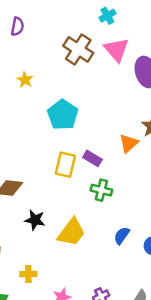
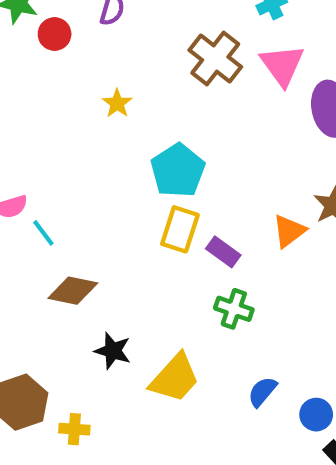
yellow rectangle: (65, 165) -> (180, 229), moved
yellow cross: (28, 274) -> (74, 429), moved

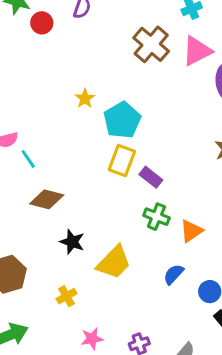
pink triangle: (282, 65) -> (197, 51), turned 36
yellow star: (117, 103) -> (85, 98), moved
orange triangle: (289, 231) -> (191, 231), moved
yellow cross: (74, 429) -> (66, 296), moved, turned -36

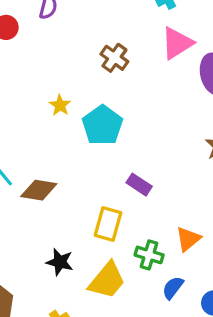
brown cross: (151, 44) -> (114, 58), moved, size x0.7
yellow rectangle: (122, 161) -> (108, 224), moved
brown diamond: (47, 199) -> (39, 190), moved
green cross: (156, 217) -> (149, 255), moved

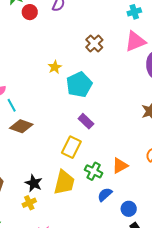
purple rectangle: (139, 185) -> (86, 121), moved
brown diamond: (39, 190) -> (21, 126), moved
black star: (60, 262) -> (34, 183), moved
yellow trapezoid: (107, 280) -> (64, 182), turned -36

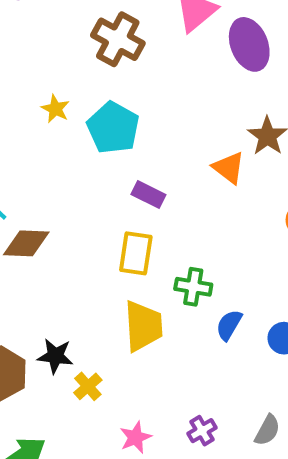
brown cross: (94, 44) -> (118, 39), size x1.4
orange triangle: (120, 166) -> (229, 168), moved, turned -36
black star: (34, 183) -> (55, 356), moved

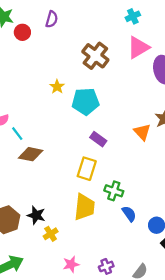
cyan pentagon: (113, 128) -> (85, 101), turned 30
blue semicircle: (229, 325) -> (129, 214), turned 105

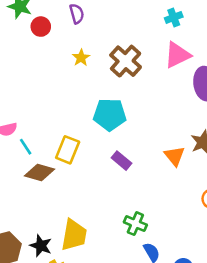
purple semicircle: (52, 19) -> (77, 14), turned -35
yellow star: (57, 87) -> (81, 58), moved
yellow rectangle: (87, 169) -> (68, 150), moved
yellow trapezoid: (84, 207) -> (74, 235), moved

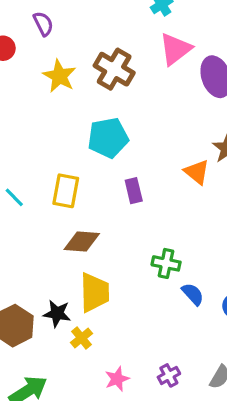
yellow star: (81, 58) -> (59, 76), size x1.5
purple rectangle: (122, 161) -> (134, 191), turned 48
brown diamond: (40, 172) -> (82, 242), moved

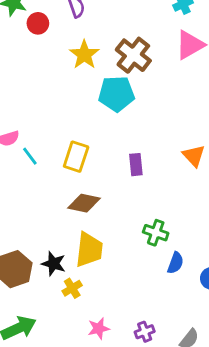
cyan pentagon: (108, 138) -> (116, 94), moved
blue semicircle: (193, 294) -> (175, 263), turned 55

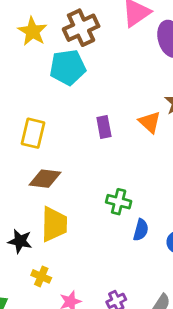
brown cross: (133, 55) -> (81, 28), turned 32
purple rectangle: (136, 165) -> (104, 127), moved
yellow cross: (72, 288) -> (41, 276), moved, turned -30

